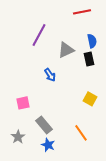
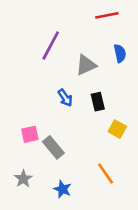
black rectangle: (89, 59) -> (98, 102), moved
gray rectangle: (44, 125) -> (53, 147), moved

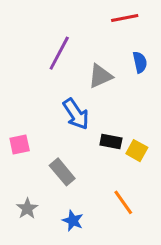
blue arrow: (65, 98) -> (76, 114), size x1.5
black rectangle: (98, 102) -> (111, 141), moved, turned -66
pink square: (30, 134) -> (20, 144), moved

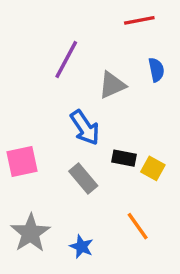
pink square: (20, 144) -> (22, 162), size x1.4
gray rectangle: (62, 172) -> (83, 179), moved
gray star: (27, 208) -> (30, 233), size x1.6

